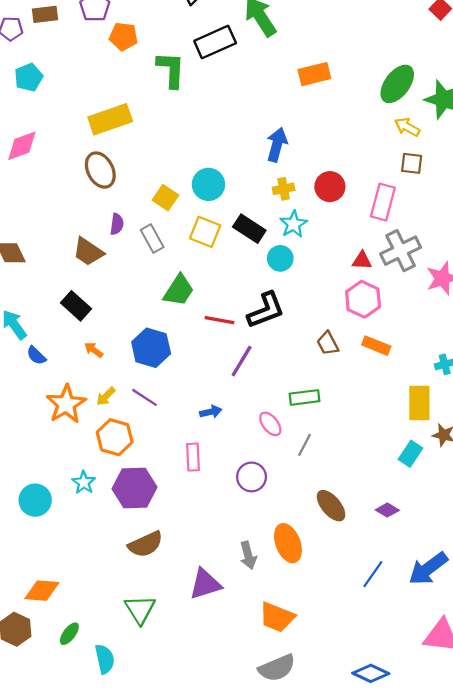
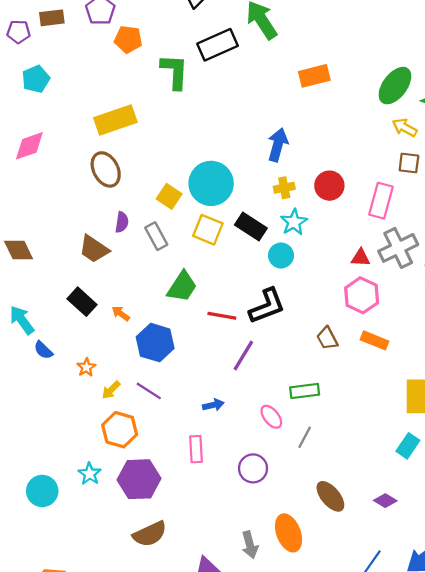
cyan circle: (208, 184) -> (211, 183), size x1.4
orange arrow: (94, 350) -> (121, 314), moved
orange star: (66, 404) -> (86, 367), moved, size x0.5

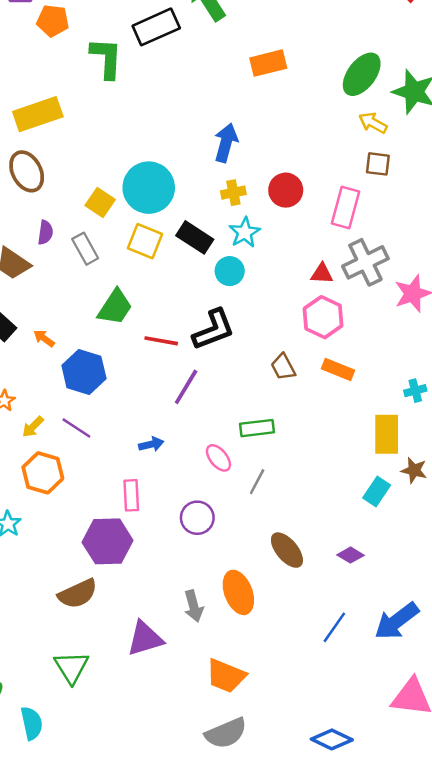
purple hexagon: (139, 479) -> (108, 541), moved

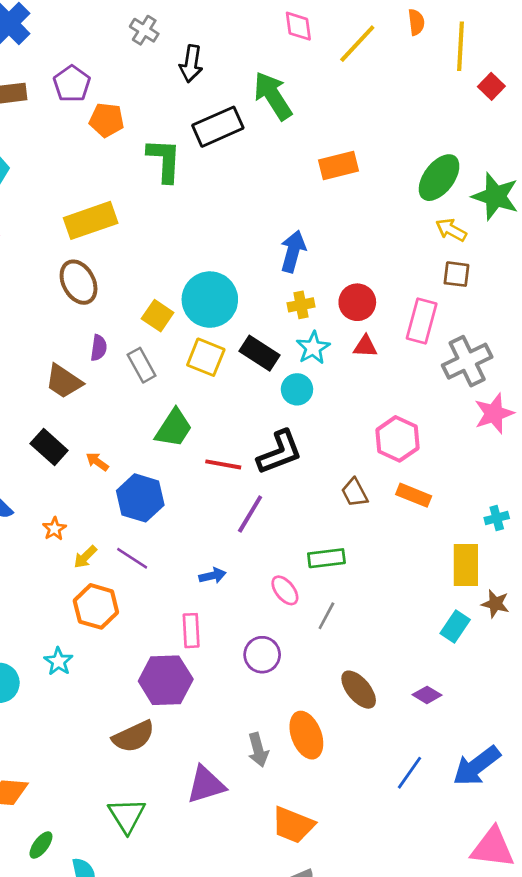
gray cross: (365, 262) -> (467, 361), moved
red triangle: (322, 274) -> (365, 346), moved

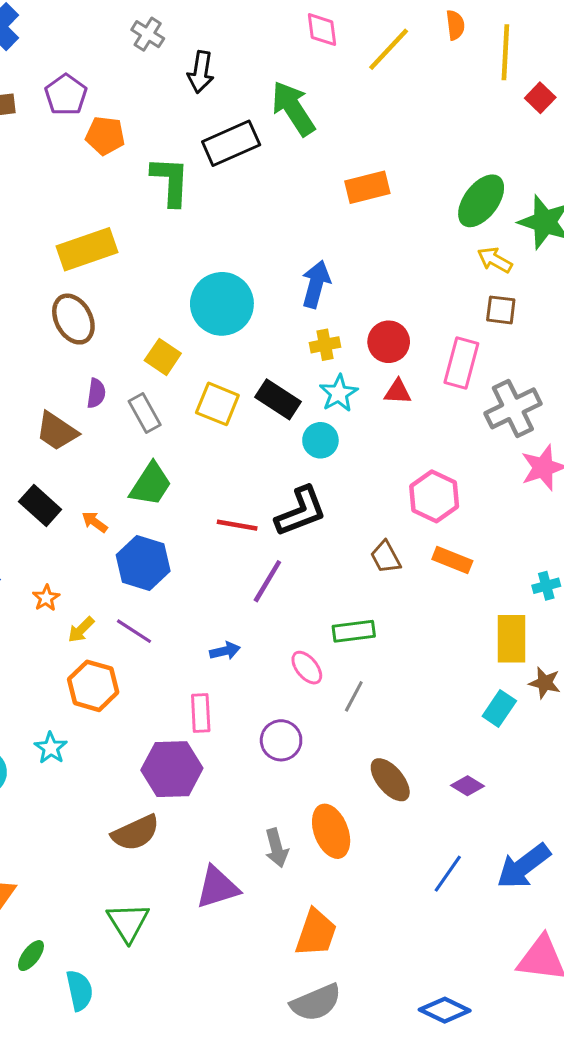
cyan circle: (210, 300) -> (222, 304), moved
green trapezoid: (174, 428) -> (151, 484), moved
orange trapezoid: (293, 825) -> (316, 933), turned -93

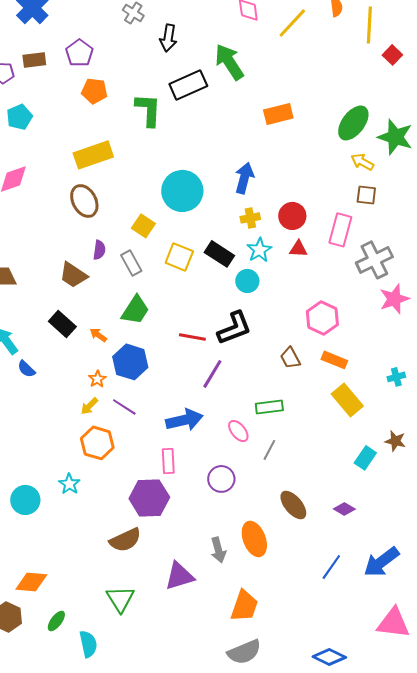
orange pentagon: (105, 136) -> (94, 91), moved
orange star: (46, 598) -> (97, 379), moved
yellow rectangle: (511, 639) -> (347, 400), moved, turned -40
blue arrow: (225, 651) -> (184, 420), size x1.8

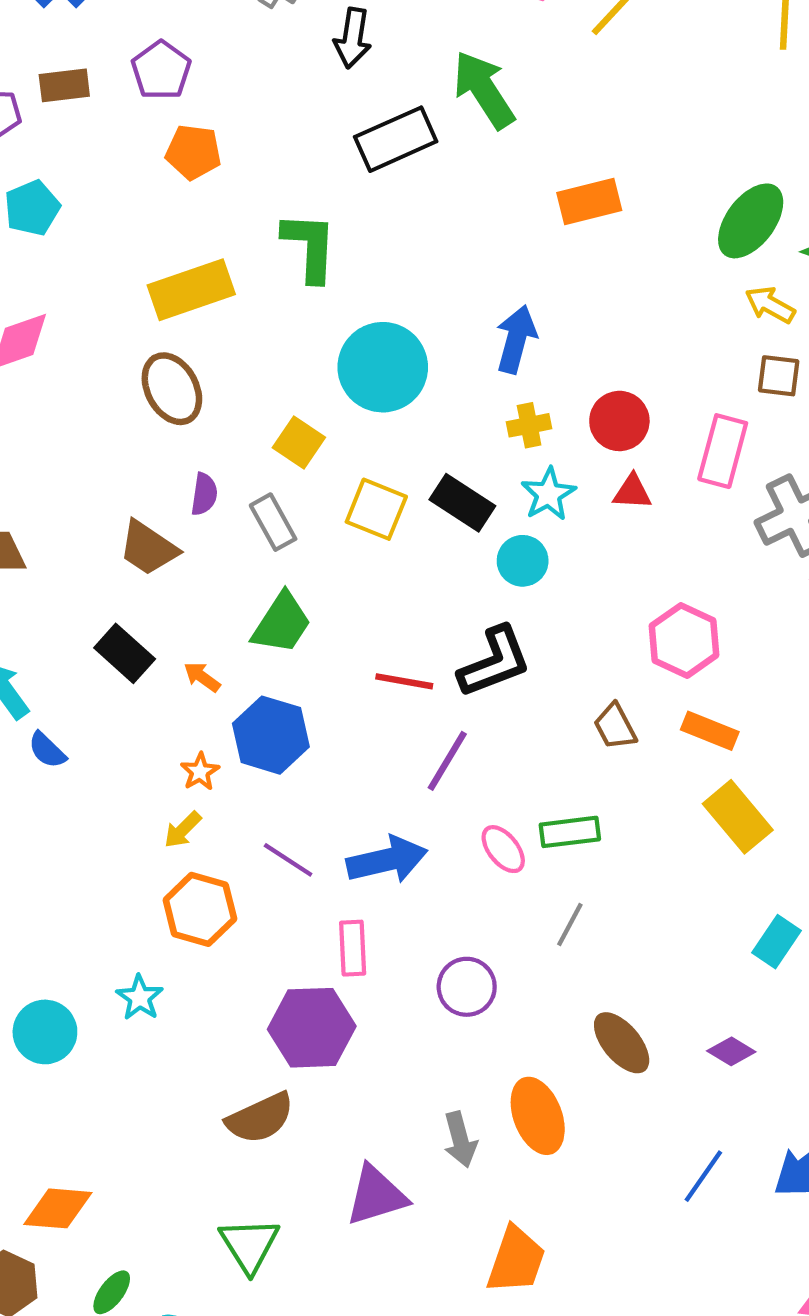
green L-shape: (148, 110) -> (310, 247), moved
purple line: (124, 407) -> (288, 860), moved
pink ellipse: (238, 431) -> (503, 849), moved

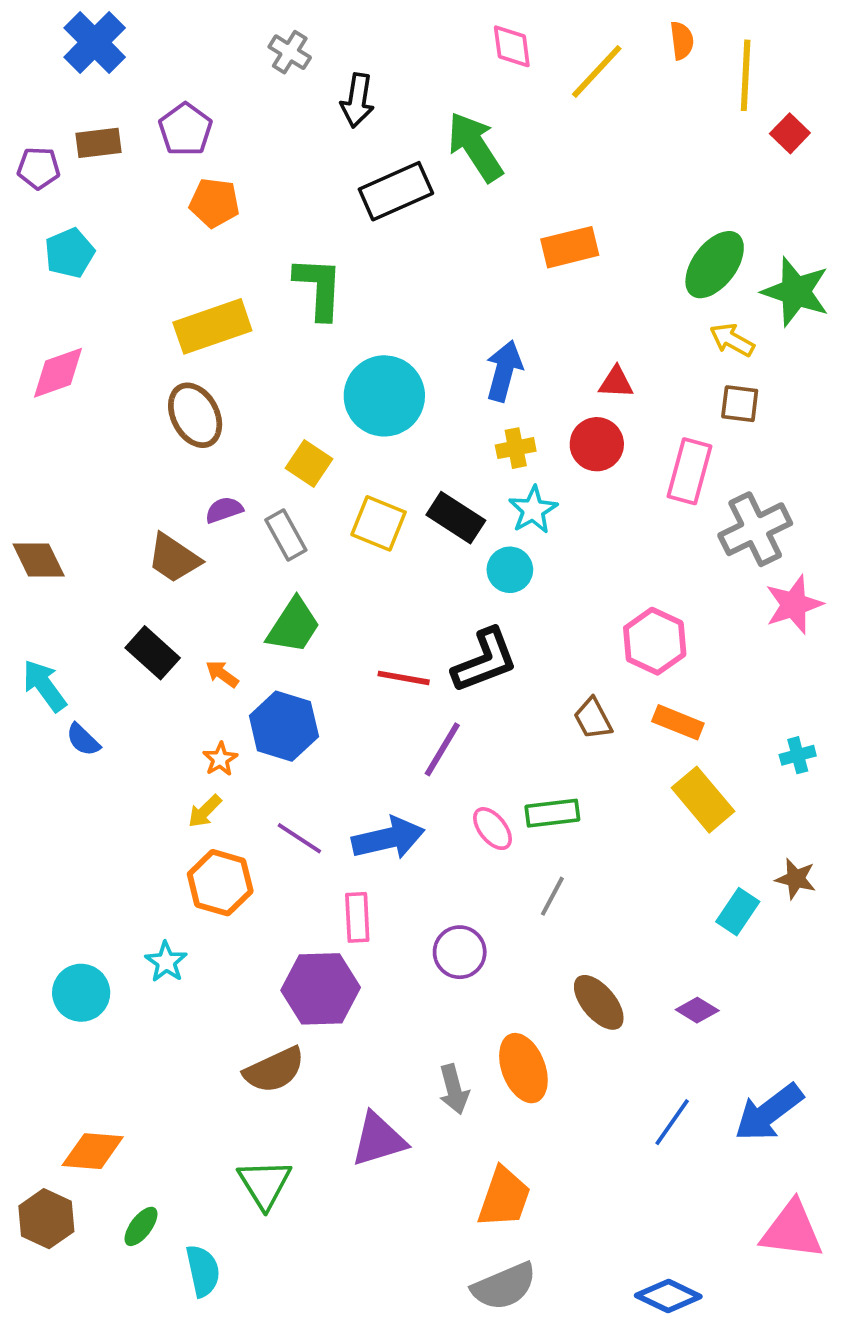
red triangle: (632, 492) -> (616, 382), moved
purple semicircle: (204, 494) -> (224, 510), turned -117

